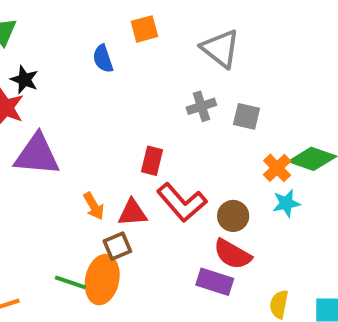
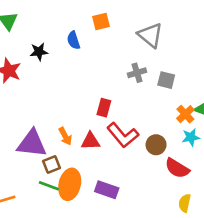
black star: (24, 80) -> (39, 52), moved, turned -30
purple triangle: (37, 155) -> (32, 144), moved
brown square: (117, 246) -> (51, 165), moved
red semicircle: (232, 254) -> (177, 168), moved
purple rectangle: (215, 282) -> (107, 190), moved

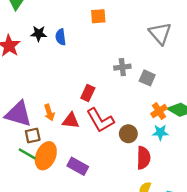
gray triangle: (150, 35) -> (160, 33), moved
blue semicircle: (73, 40) -> (61, 37), moved
red semicircle: (177, 168) -> (143, 158), turned -130

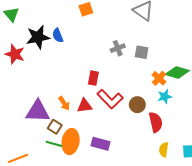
black star: (39, 34) -> (38, 37), size x1.6
brown square: (33, 136) -> (55, 127), turned -32

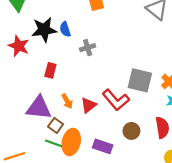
gray cross: (118, 48) -> (88, 48), moved
gray square: (142, 52) -> (140, 80), moved, size x1.6
red rectangle: (93, 78) -> (50, 70), moved
brown circle: (137, 105) -> (131, 131), moved
red triangle: (85, 106) -> (88, 105), turned -35

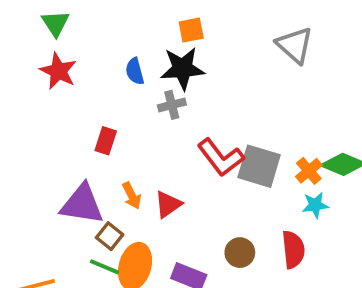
black star: (44, 30) -> (182, 68), moved
red star: (19, 46) -> (58, 71), moved
red L-shape: (116, 100) -> (221, 157), moved

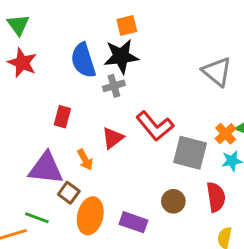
gray triangle: (295, 45) -> (217, 72), moved
blue semicircle: (135, 71) -> (83, 60), size x1.6
gray square: (259, 166) -> (190, 153), moved
red triangle: (168, 204) -> (113, 138), moved
green line: (104, 267) -> (37, 218), moved

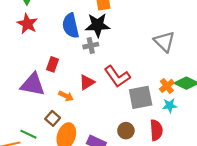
gray square: (190, 153) -> (141, 97), turned -30
orange arrow: (85, 160) -> (66, 96), turned -40
purple triangle: (46, 168) -> (33, 84), moved

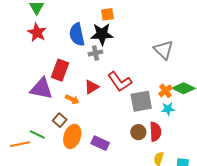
red rectangle: (53, 64) -> (60, 70), size x1.5
brown circle: (126, 131) -> (138, 132), moved

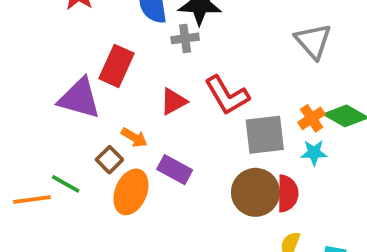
orange arrow: (72, 99) -> (134, 137), moved
brown circle: (138, 132) -> (255, 192), size x1.6
purple rectangle: (100, 143) -> (175, 170), moved

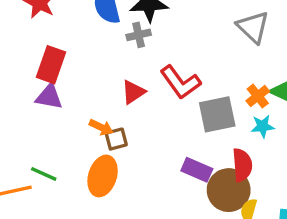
red rectangle: (116, 66) -> (51, 65), moved
purple triangle: (79, 98) -> (49, 97), size x0.7
brown square: (109, 160) -> (116, 139), moved, turned 35
purple rectangle: (175, 170) -> (197, 170), moved
brown circle: (255, 192) -> (229, 190), moved

